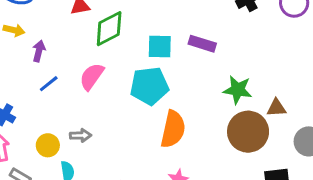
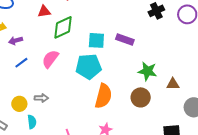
purple arrow: (39, 51) -> (16, 41), turned -120
brown circle: (248, 132) -> (141, 97), moved, size x0.7

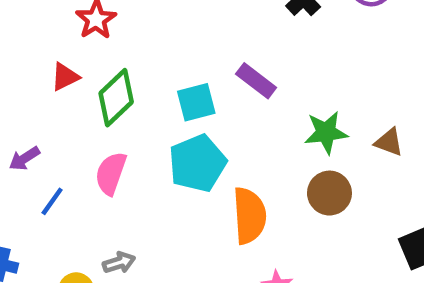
purple rectangle: (125, 40) -> (256, 81), turned 36
brown triangle: (173, 84) -> (389, 142), turned 40

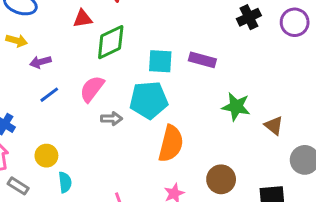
purple rectangle: (256, 81) -> (202, 60), turned -40
brown circle: (329, 193) -> (221, 179), moved
gray arrow: (119, 263) -> (112, 119), moved

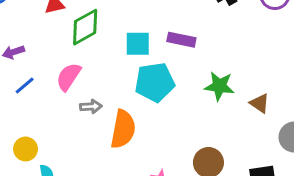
cyan pentagon: (149, 100) -> (155, 82), moved
orange semicircle: (171, 144) -> (123, 129), moved

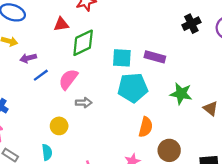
blue line: (25, 86) -> (41, 75), moved
orange semicircle: (123, 129) -> (146, 127), moved, size x0.7
yellow circle: (26, 149) -> (59, 126), moved

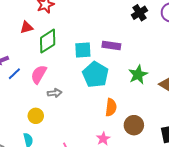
cyan pentagon: (133, 88) -> (95, 75), turned -30
green star: (181, 94) -> (138, 75), turned -30

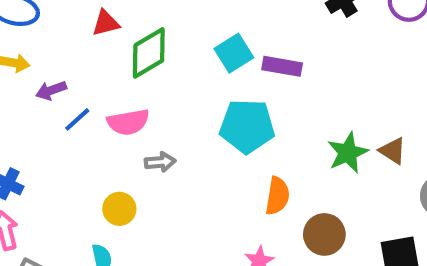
cyan square: (83, 50) -> (234, 53), moved, turned -30
pink semicircle: (39, 74) -> (128, 122), turned -132
cyan pentagon: (95, 75) -> (247, 126), turned -30
green star: (138, 75) -> (348, 153), moved

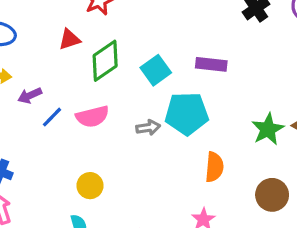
cyan square: (234, 53) -> (156, 70), moved
gray arrow: (160, 162) -> (148, 128), moved
brown circle: (324, 234) -> (272, 195), moved

